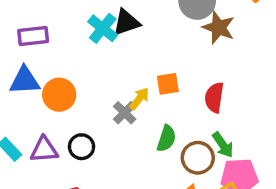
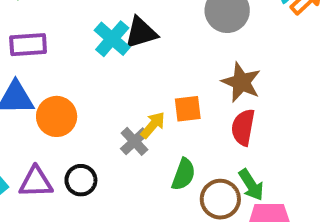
brown star: (219, 28) -> (241, 82), moved

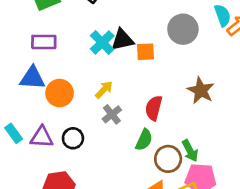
brown star: (241, 82) -> (201, 90), moved
orange square: (188, 109) -> (146, 52), moved
yellow arrow: (153, 125) -> (104, 90), moved
red semicircle: (243, 127) -> (154, 108), moved

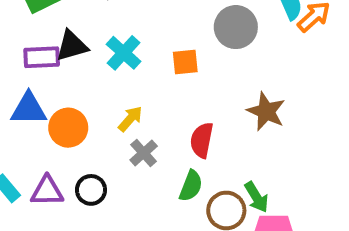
black triangle: (122, 40) -> (72, 46), moved

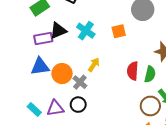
gray cross: (144, 153) -> (80, 82), moved
green semicircle: (191, 186) -> (150, 74), moved

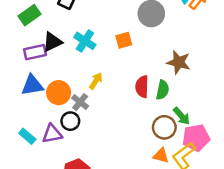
black circle: (78, 105) -> (70, 121), moved

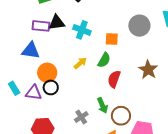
cyan cross: (85, 41) -> (82, 30), turned -30
green semicircle: (163, 90) -> (104, 60), moved
orange circle: (59, 93) -> (47, 73), moved
gray cross: (80, 102) -> (81, 117), moved
green arrow: (182, 116) -> (102, 105), moved

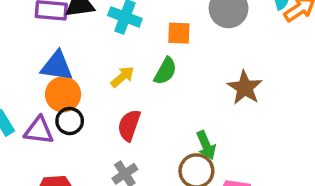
blue triangle: (31, 51) -> (57, 66), moved
red semicircle: (114, 79) -> (129, 125), moved
green arrow: (102, 105) -> (206, 145), moved

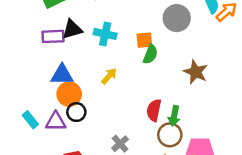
green semicircle: (165, 71) -> (150, 54), moved
red semicircle: (129, 125) -> (154, 110), moved
green arrow: (206, 145) -> (174, 116), turned 42

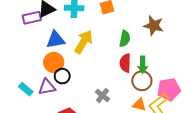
green semicircle: (150, 54) -> (125, 39), moved
blue triangle: (62, 75) -> (55, 40), moved
yellow arrow: (109, 76) -> (84, 42), size x1.6

